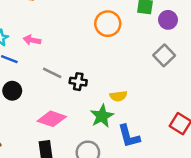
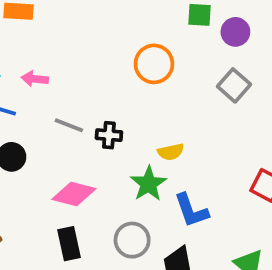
orange circle: (108, 24) -> (154, 64), moved

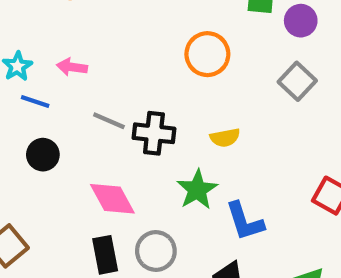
black cross: (109, 135) -> (154, 133), size x1.4
yellow semicircle: (171, 152) -> (225, 138), moved
pink diamond: (74, 194) -> (112, 199), turned 45
gray circle: (132, 240) -> (156, 251), moved

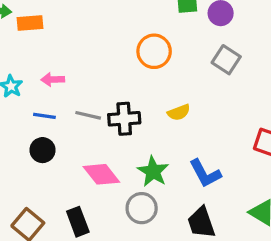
blue line: (35, 101) -> (44, 116), moved
green star: (197, 190) -> (153, 171), moved
black rectangle: (105, 255) -> (78, 222), moved

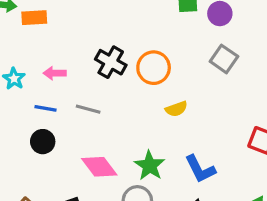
orange circle: (154, 51) -> (154, 68), moved
black cross: (124, 119) -> (111, 62), moved, turned 32

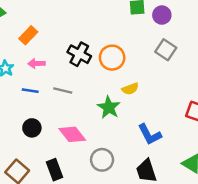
orange rectangle: (34, 18) -> (28, 35), moved, turned -42
black circle: (43, 142) -> (32, 128), moved
green star: (150, 166) -> (109, 107), moved

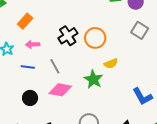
black cross: (79, 54) -> (68, 36), turned 30
gray line: (63, 90) -> (55, 66), turned 49
pink diamond: (72, 134) -> (60, 90), moved, turned -40
blue L-shape: (150, 134) -> (142, 96), moved

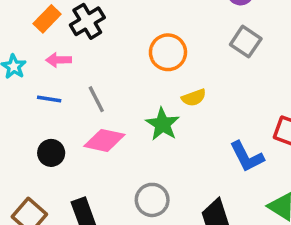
black cross: (68, 36) -> (87, 21), moved

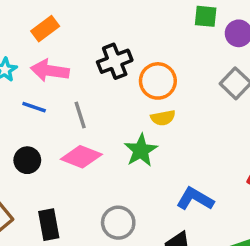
black cross: (87, 21) -> (115, 61), moved
pink arrow: (59, 60) -> (50, 71), size x1.5
yellow semicircle: (194, 98) -> (163, 118), moved
blue L-shape: (247, 157) -> (195, 199), moved, turned 138

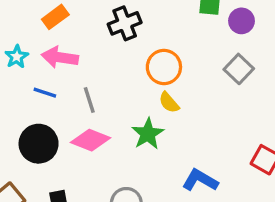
black cross: (115, 61) -> (125, 23), moved
yellow semicircle: (163, 118) -> (169, 102), turned 60
black circle: (27, 160) -> (39, 144), size x1.5

